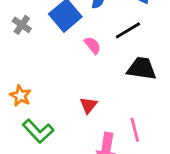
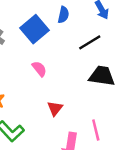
pink semicircle: (93, 45) -> (39, 69), moved

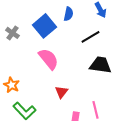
pink semicircle: (39, 69) -> (48, 59), size x1.6

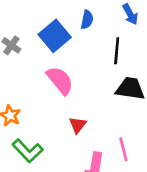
black line: (90, 37) -> (117, 51), turned -54

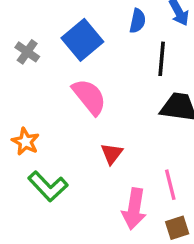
blue semicircle: (87, 20) -> (138, 21), moved

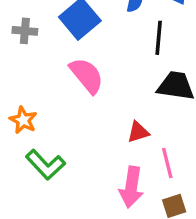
gray cross: (27, 52) -> (25, 31), turned -30
red triangle: (112, 154) -> (138, 132), moved, turned 35

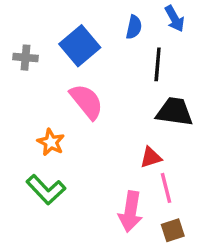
orange star: (23, 120) -> (51, 142), moved
red triangle: (138, 132) -> (151, 157), moved

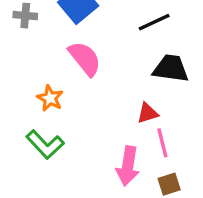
black line: (158, 64) -> (154, 22), turned 60

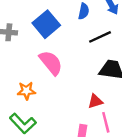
orange star: (50, 98) -> (26, 91), turned -30

